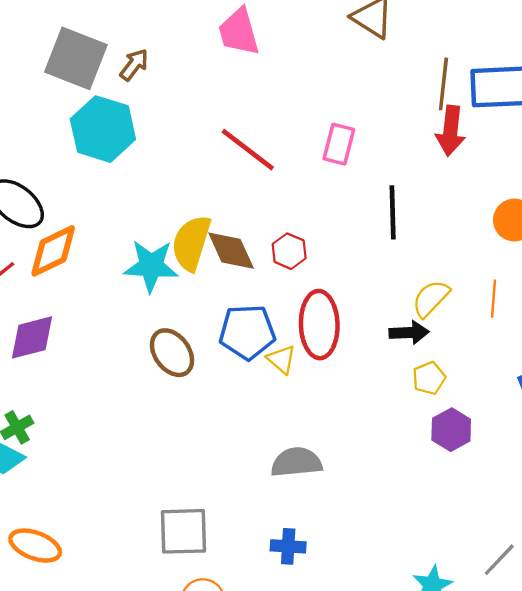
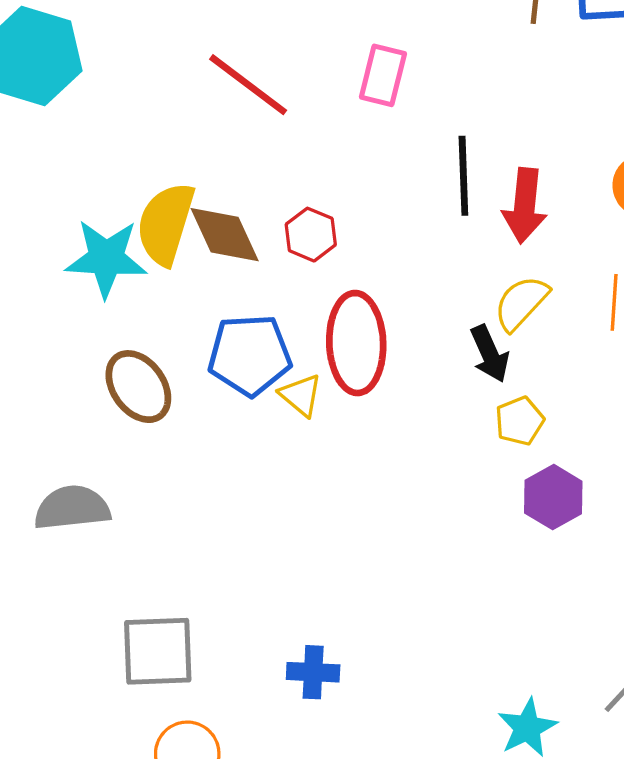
red arrow: (451, 131) -> (525, 206), moved
black arrow: (409, 333) -> (490, 354), turned 69
gray semicircle: (296, 462) -> (72, 508), moved

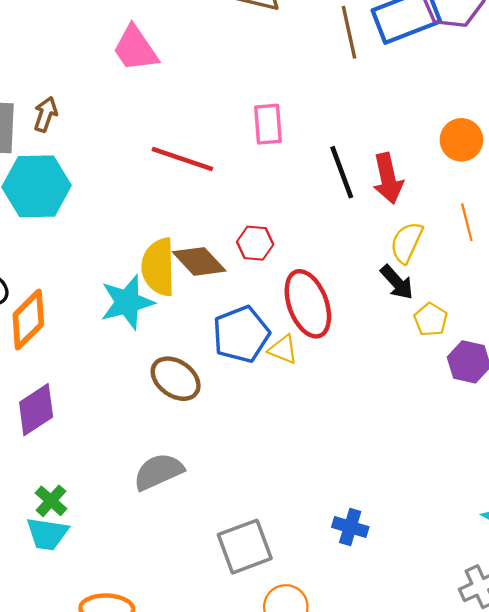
blue cross: (313, 672) -> (350, 527), turned 32

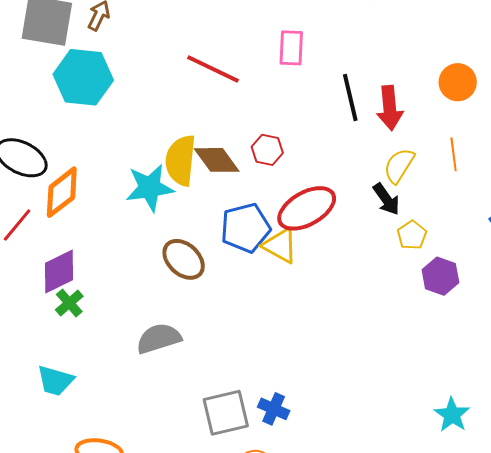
red ellipse: (308, 304) -> (307, 208), turned 74
yellow triangle: (283, 349) -> (280, 245), size x1.4
green cross: (51, 501) -> (69, 303), moved
blue cross: (350, 527) -> (274, 409), moved

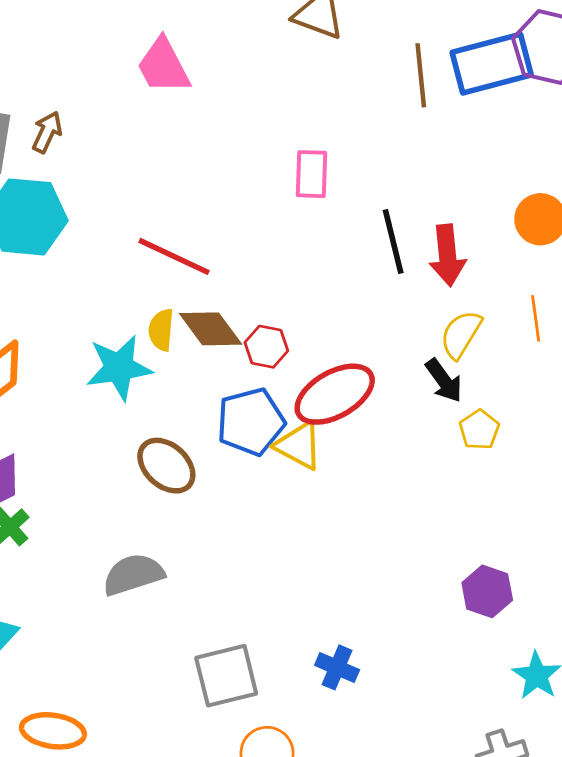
red line: (213, 69) -> (174, 256), moved
red hexagon: (267, 150) -> (266, 347), moved
yellow semicircle: (181, 160) -> (161, 330), size x0.6
purple hexagon: (440, 276) -> (487, 591), moved
blue cross: (274, 409) -> (337, 667), moved

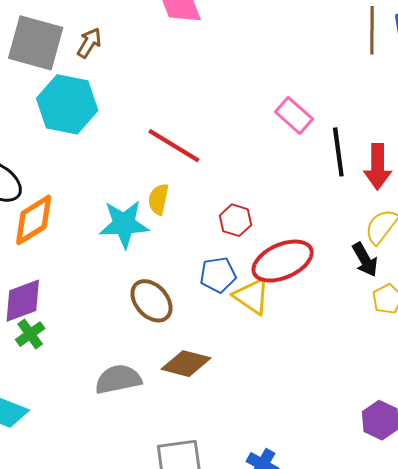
pink rectangle: (312, 174) -> (294, 115), moved, turned -57
brown diamond: (211, 329) -> (186, 364), moved, turned -45
blue pentagon: (251, 422) -> (218, 275), size x0.7

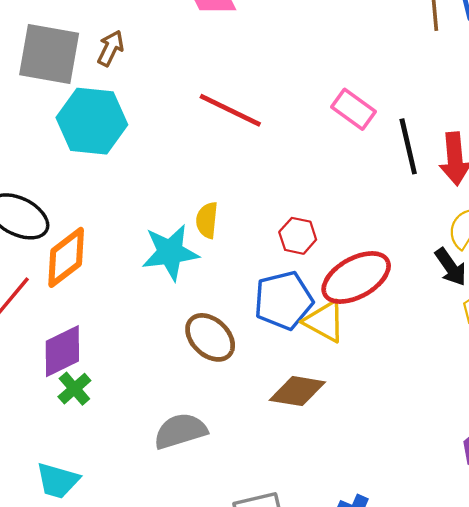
red line: (174, 146) -> (230, 110), moved
blue pentagon: (218, 275) -> (283, 300), size x1.4
brown diamond: (186, 364) -> (297, 391), moved

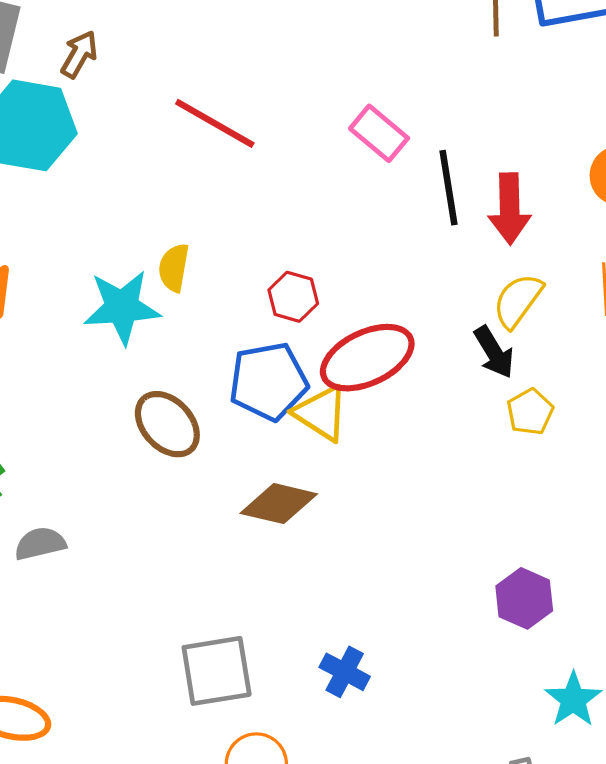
brown arrow: (111, 48) -> (79, 54), moved
gray semicircle: (180, 431) -> (40, 544), moved, size x0.7

